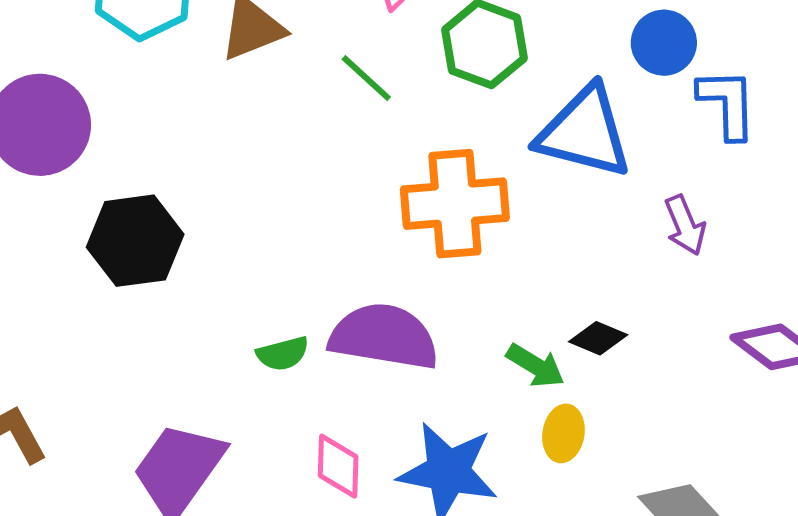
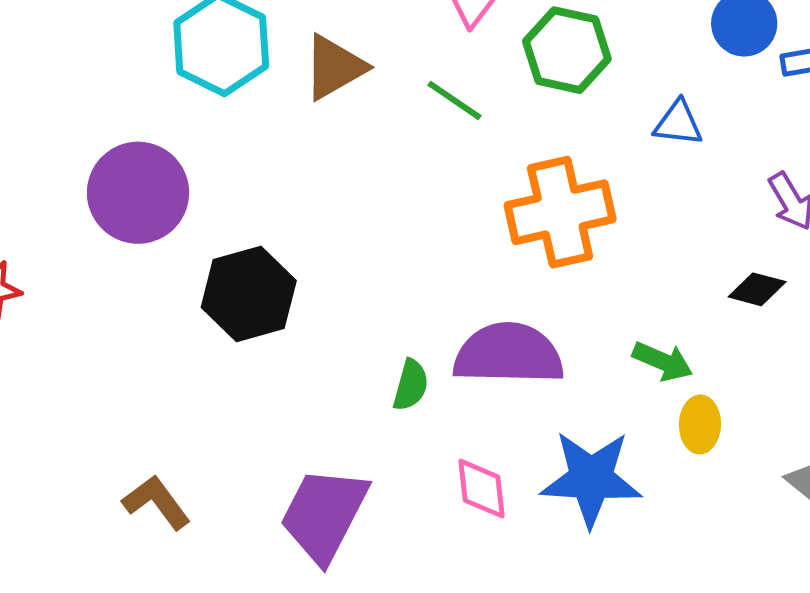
blue triangle: (584, 132) -> (678, 123), size x0.5
black diamond: (598, 338) -> (757, 289), moved
green semicircle: (283, 354) -> (411, 385), turned -52

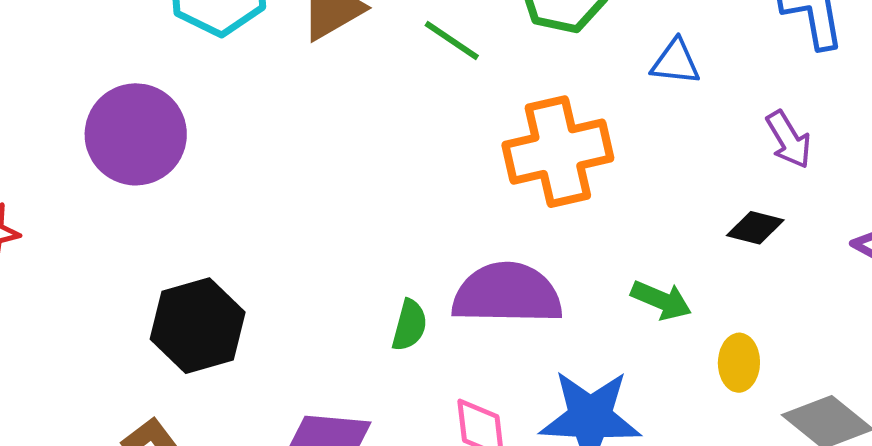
black hexagon: (249, 294) -> (198, 326), moved
yellow ellipse: (700, 424) -> (739, 363), moved

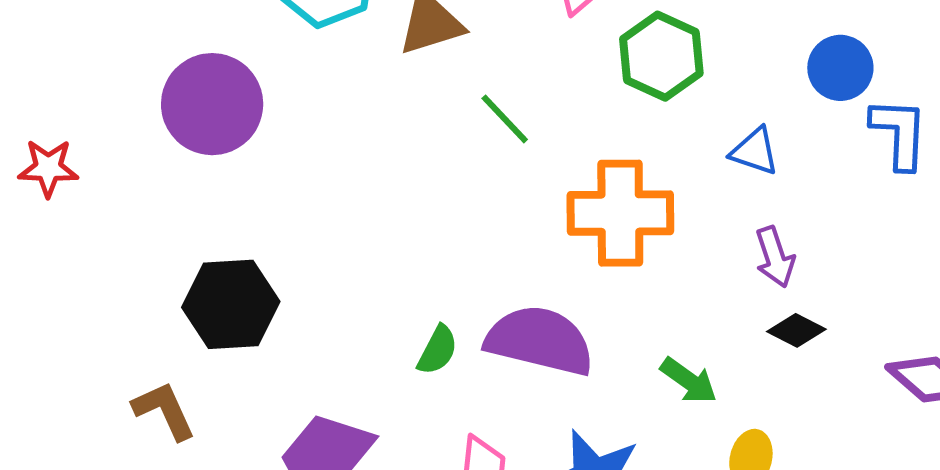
green line: (452, 40) -> (505, 119), moved
purple arrow: (789, 139) -> (775, 257), moved

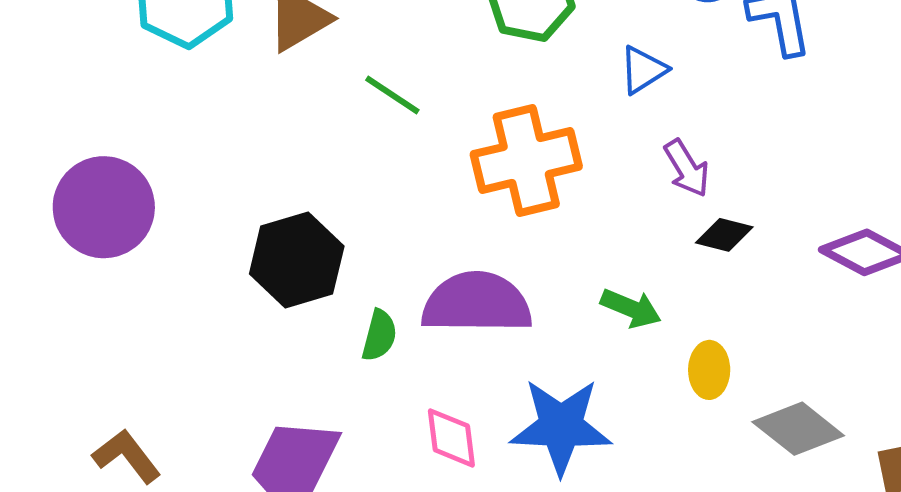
purple circle: (212, 104) -> (104, 207), moved
blue triangle: (755, 151) -> (643, 70), turned -38
black hexagon: (231, 304) -> (297, 260), moved

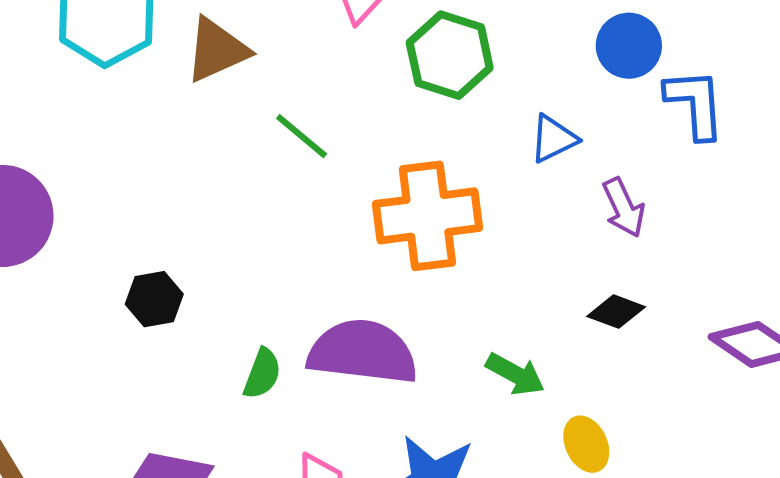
purple arrow: (687, 168) -> (624, 208), moved
black hexagon: (297, 260) -> (154, 299), moved, size x0.6
yellow ellipse: (709, 370) -> (586, 444), turned -32

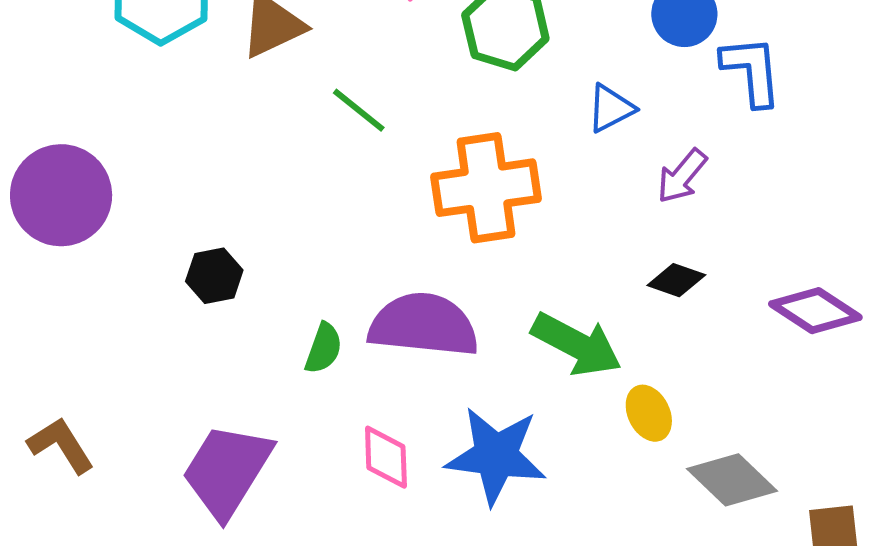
purple arrow: (624, 208) -> (682, 176), turned 66
green arrow: (515, 374) -> (577, 344), size x1.5

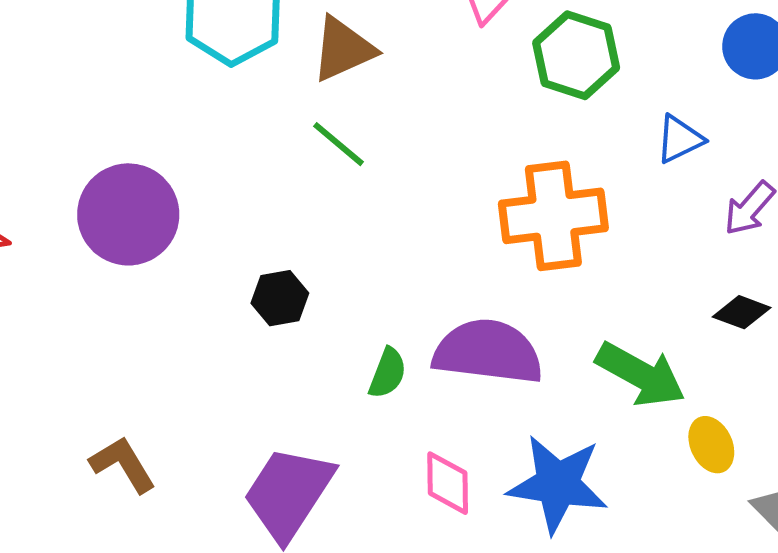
green line: (359, 110) -> (339, 144), moved

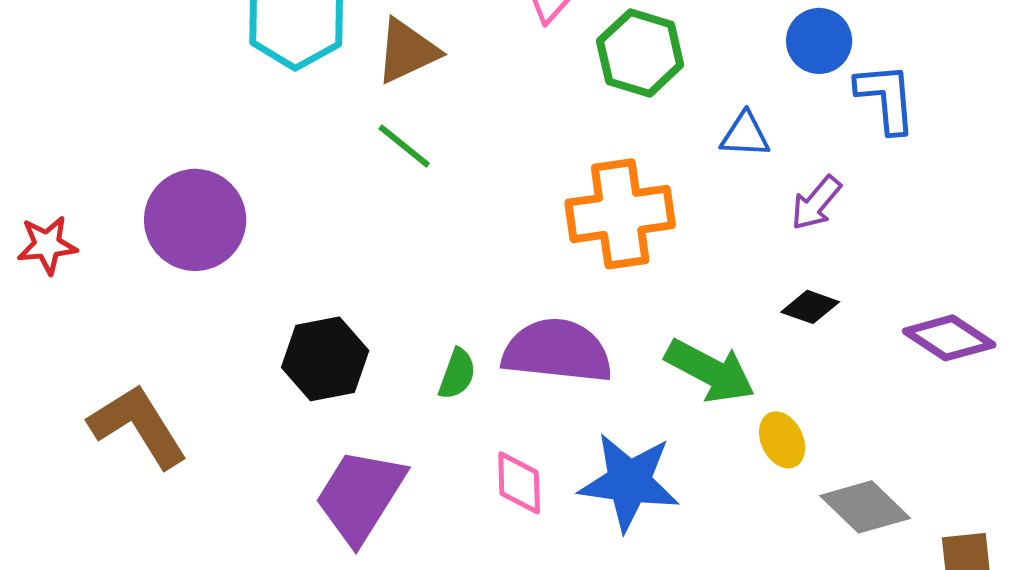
blue triangle: (680, 139) -> (745, 135), turned 30
black hexagon: (280, 298) -> (325, 359), moved, size x1.5
brown L-shape: (123, 464) -> (138, 426), moved, size x1.5

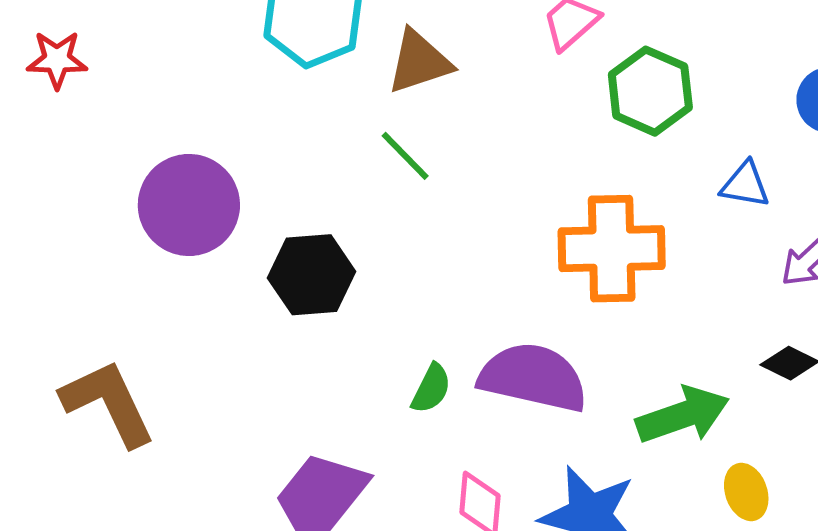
red star: (47, 245) -> (57, 60), moved
black hexagon: (325, 359) -> (312, 275), moved
green arrow: (710, 371) -> (683, 415), turned -54

